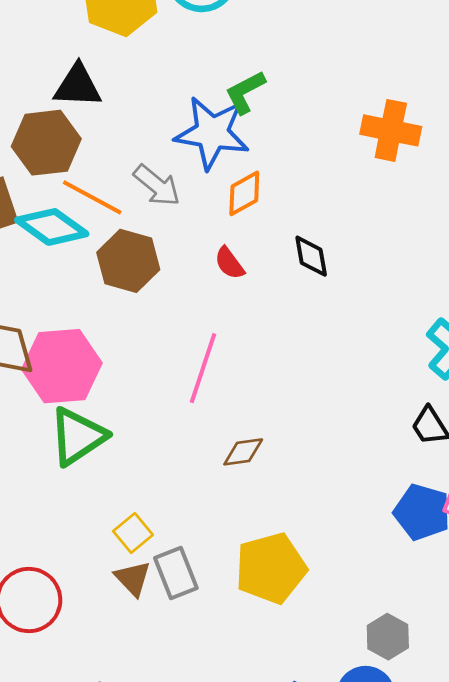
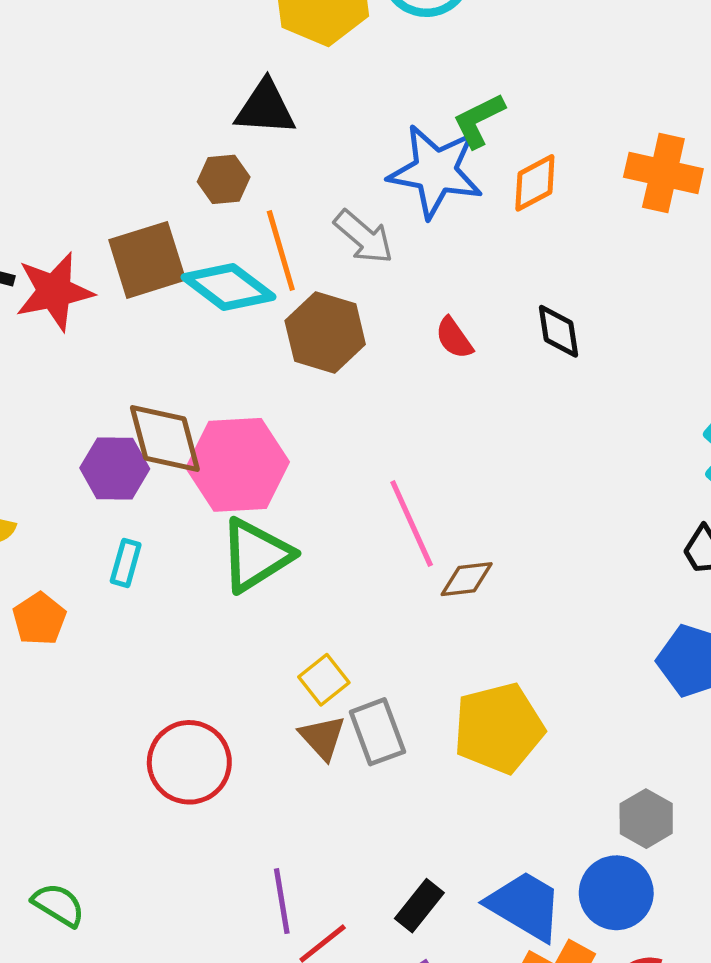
brown hexagon: (46, 143) -> (224, 179), size x0.6
orange diamond: (244, 193) -> (535, 183), moved
orange line: (92, 197) -> (281, 251), turned 44
pink line: (203, 368) -> (412, 523), moved, turned -44

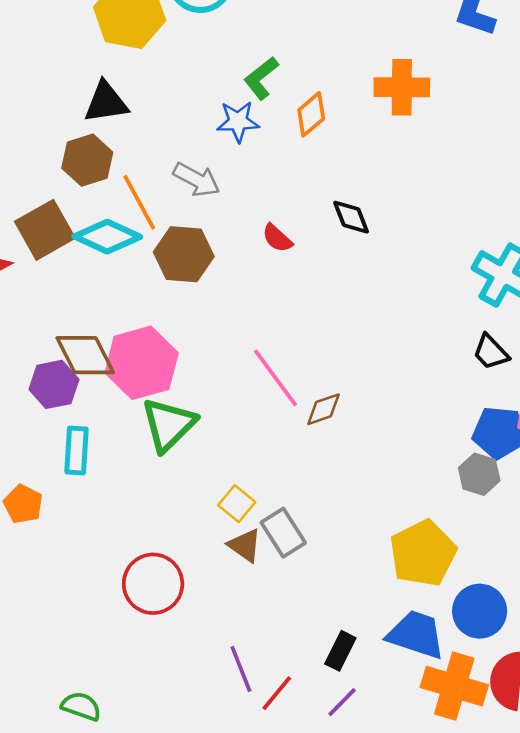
blue star: (435, 171) -> (238, 121), size x0.6
brown hexagon: (224, 179) -> (87, 160), size x1.4
cyan rectangle: (126, 563) -> (76, 451), size x1.4
yellow pentagon: (499, 728) -> (423, 553), moved
gray hexagon: (646, 819) -> (479, 474), moved

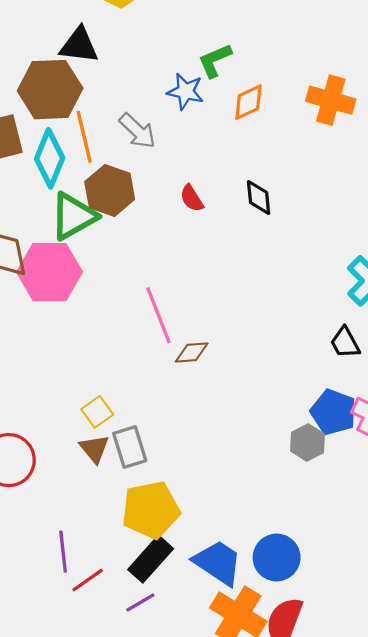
brown hexagon: (87, 160) -> (50, 90), size x1.4
cyan diamond: (107, 237) -> (50, 158), turned 72
green triangle: (169, 425) -> (73, 216), moved
yellow pentagon: (423, 553) -> (151, 510), moved
black rectangle: (340, 651) -> (151, 559), size x1.4

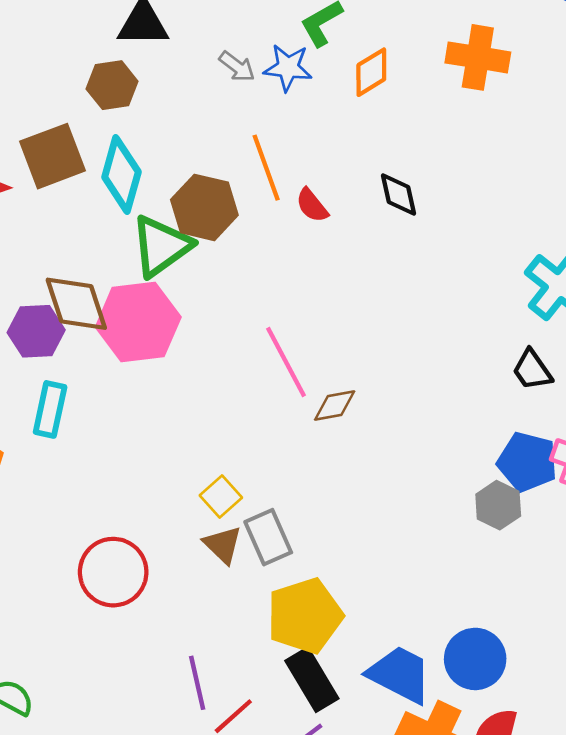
brown hexagon: (50, 90) -> (112, 85), size x0.6
gray arrow: (137, 131) -> (237, 67), moved, size x0.7
orange line: (84, 137) -> (266, 168), moved
black rectangle: (151, 559) -> (312, 680), turned -66

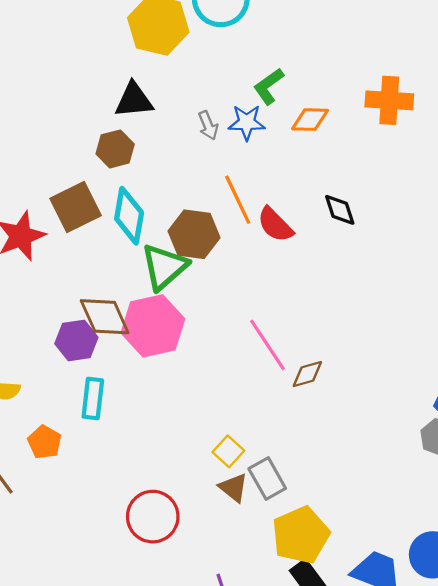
gray arrow: (237, 67) -> (208, 125), turned 36
orange diamond: (371, 72) -> (310, 120), turned 39
red semicircle: (312, 205) -> (275, 225), size x1.4

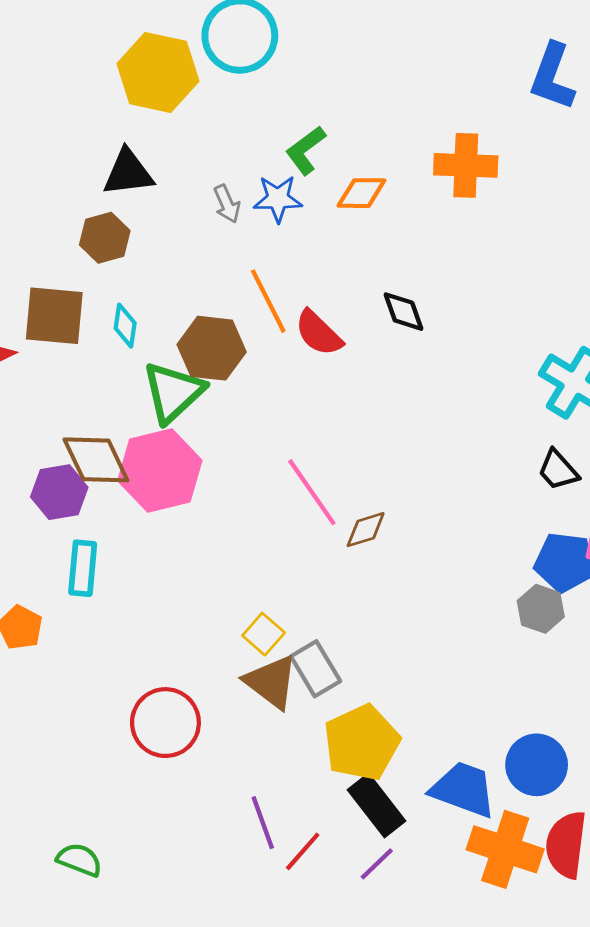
brown square: (76, 207) -> (54, 316), turned 33
cyan diamond: (129, 216) -> (125, 326), size x0.6
brown triangle: (233, 488) -> (271, 682), size x1.4

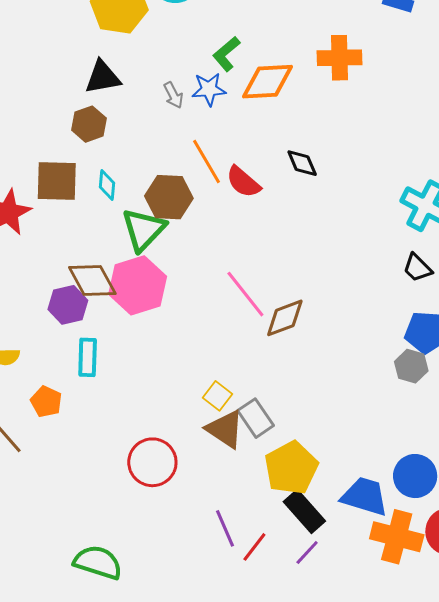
orange diamond: (361, 193) -> (267, 82), size x1.5
brown diamond: (366, 530) -> (285, 318), size x1.4
green semicircle: (79, 860) -> (98, 562), size x1.5

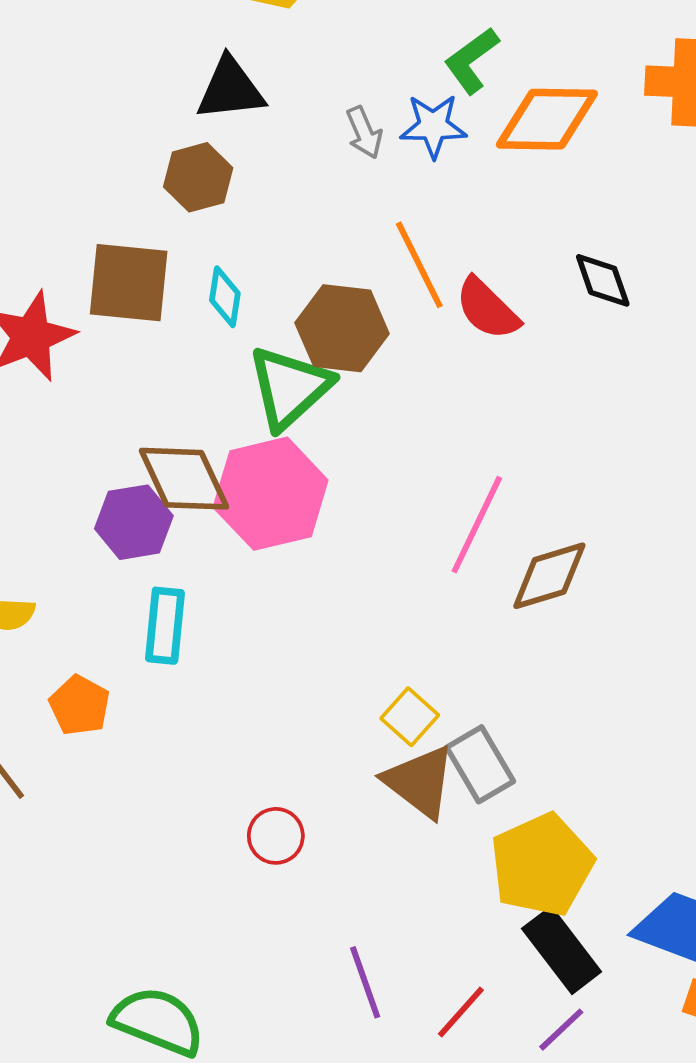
pink line: (245, 294) -> (477, 525), turned 60
red circle: (152, 462) -> (276, 836), size x0.6
purple line: (225, 528) -> (365, 982), moved

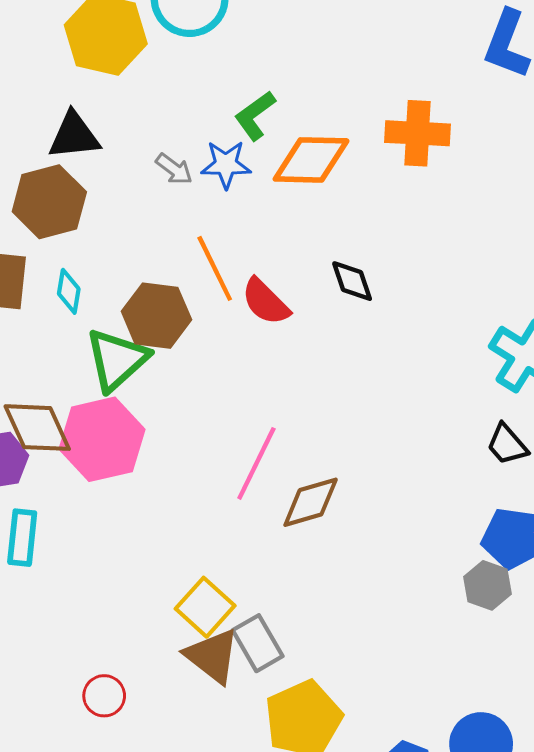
gray arrow: (364, 133) -> (174, 169), turned -30
brown hexagon: (198, 177) -> (49, 202), size x1.4
yellow square: (410, 717) -> (205, 607), size x1.4

